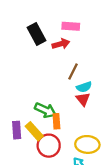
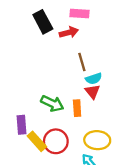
brown line: (73, 72) -> (82, 62), turned -42
orange rectangle: (56, 121) -> (77, 108), moved
yellow rectangle: (34, 131) -> (37, 141), moved

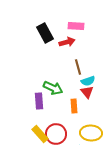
green arrow: (52, 103) -> (53, 88), moved
purple rectangle: (21, 125) -> (39, 101), moved

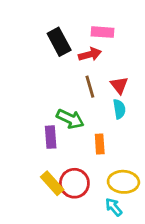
brown line: (78, 67) -> (90, 87), moved
cyan semicircle: (88, 81) -> (119, 109), turned -80
red triangle: (87, 92) -> (119, 85), moved

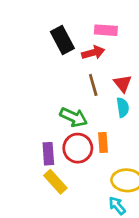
purple rectangle: (51, 137) -> (48, 154), moved
red circle: (74, 183) -> (78, 148), moved

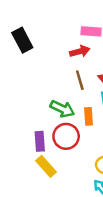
black rectangle: (62, 40) -> (22, 40), moved
orange rectangle: (103, 142) -> (89, 116), moved

